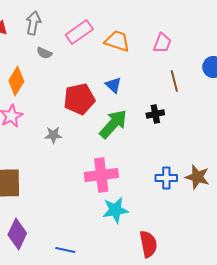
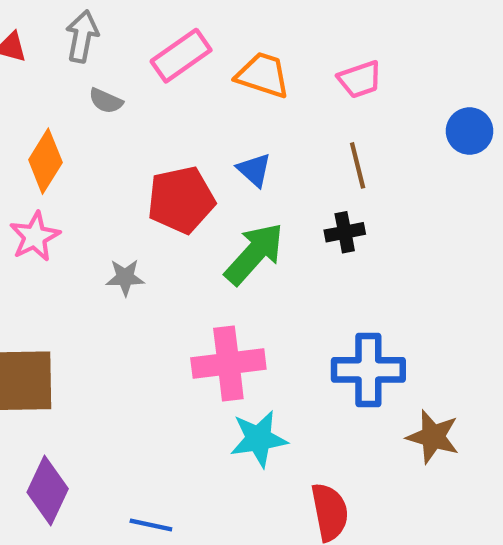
pink trapezoid: (162, 43) -> (360, 79), turned 50
brown line: (174, 81) -> (358, 165), moved
brown star: (197, 177) -> (433, 437), moved
blue cross: (166, 178) -> (368, 370), size x1.5

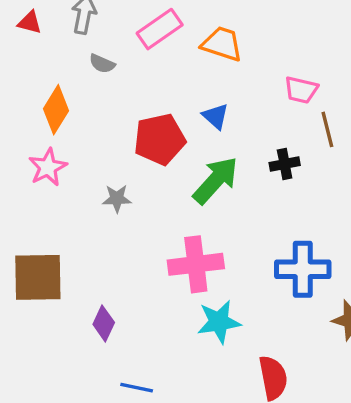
pink trapezoid: (360, 79) -> (301, 90), moved, turned 32
brown line: (358, 165) -> (327, 129), moved
purple diamond: (48, 491) -> (104, 323), moved, size x0.7

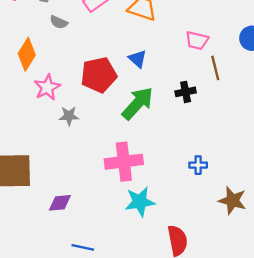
pink star: (48, 167) -> (47, 87), moved
blue cross: (303, 269) -> (198, 165), size x0.5
purple diamond: (104, 323) -> (60, 203), turned 60

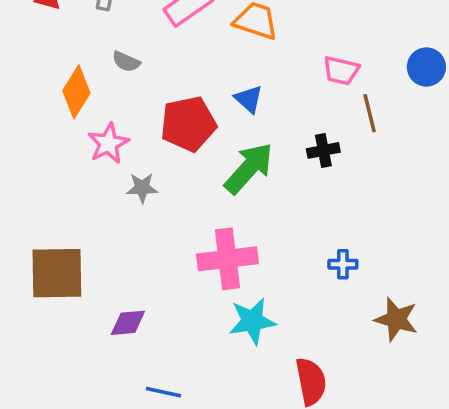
gray semicircle: (59, 22) -> (126, 62), moved

